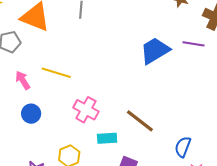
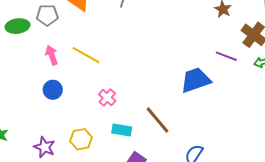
blue trapezoid: (155, 51) -> (196, 80), moved
pink cross: (86, 110) -> (107, 98), size x0.7

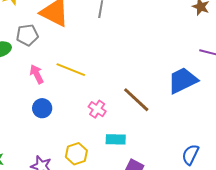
brown line: (157, 120) -> (136, 100), moved

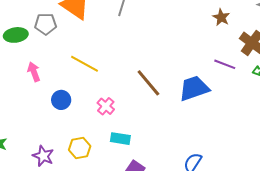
pink arrow: (37, 74) -> (34, 72), moved
brown line: (136, 100) -> (148, 83), moved
blue circle: (42, 108) -> (61, 100), moved

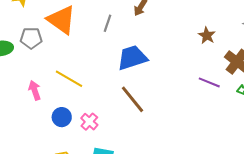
pink arrow: (34, 72) -> (35, 90), moved
blue trapezoid: (194, 88) -> (132, 58), moved
blue circle: (61, 100) -> (62, 117), moved

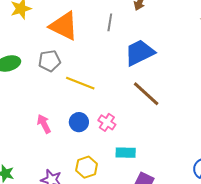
gray pentagon: (31, 38) -> (49, 61), moved
pink arrow: (35, 90) -> (44, 124), moved

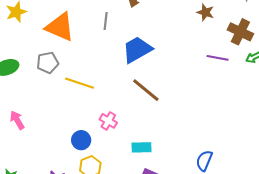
blue circle: (79, 122) -> (81, 140), moved
pink arrow: (44, 124) -> (17, 120), moved
cyan rectangle: (126, 153) -> (142, 147), moved

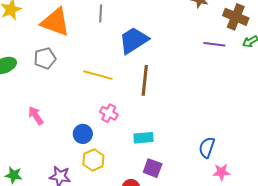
yellow line: (80, 83) -> (98, 75), moved
brown line: (146, 90) -> (145, 80), turned 60
pink arrow: (17, 120) -> (36, 116), moved

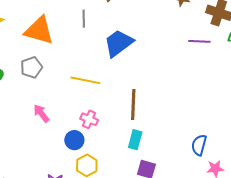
brown line: (145, 80) -> (133, 105), moved
pink cross: (109, 113) -> (89, 119), moved
pink arrow: (36, 116) -> (41, 113), moved
cyan rectangle: (144, 138) -> (135, 140), turned -66

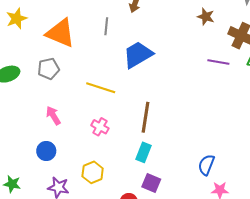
blue circle: (74, 140) -> (46, 151), moved

